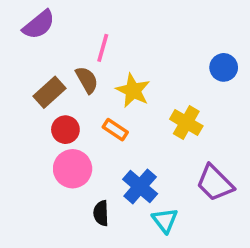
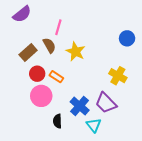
yellow cross: (186, 123) -> (118, 76), moved
orange rectangle: (115, 130) -> (56, 77), moved
purple trapezoid: (215, 183) -> (106, 103), moved

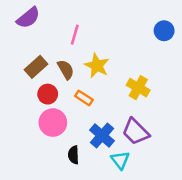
blue circle: (127, 38) -> (164, 31), moved
brown semicircle: (49, 45) -> (66, 70), moved
yellow cross: (118, 76) -> (138, 88), moved
orange rectangle: (56, 77) -> (84, 98), moved

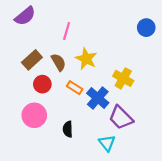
pink circle: (53, 123) -> (34, 115), moved
blue cross: (102, 135) -> (98, 98), moved
black semicircle: (74, 155) -> (68, 129), moved

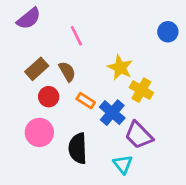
pink line: (67, 31) -> (76, 36), turned -42
yellow star: (86, 59) -> (120, 68), moved
black semicircle: (68, 129) -> (78, 148), size x1.6

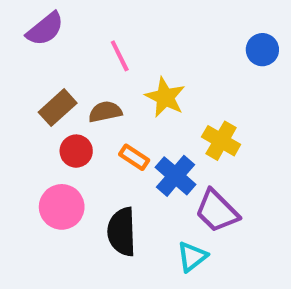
yellow star: (120, 68) -> (165, 97), moved
brown semicircle: (67, 72) -> (105, 112), turned -72
cyan triangle: (123, 164) -> (192, 257), turned 30

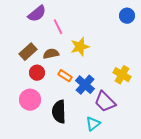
purple semicircle: (45, 29) -> (37, 14), moved
blue circle: (262, 50) -> (127, 16), moved
yellow star: (165, 97) -> (80, 47), turned 30
yellow cross: (221, 141) -> (122, 75), moved

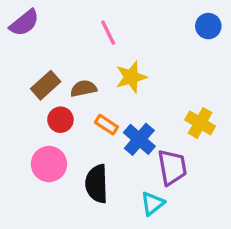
purple semicircle: (37, 14) -> (24, 23), moved
pink line: (58, 27) -> (108, 33), moved
purple trapezoid: (105, 102) -> (172, 167), turned -145

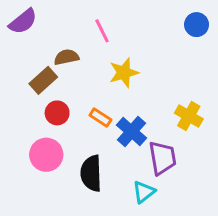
brown semicircle: (83, 88) -> (66, 57), moved

